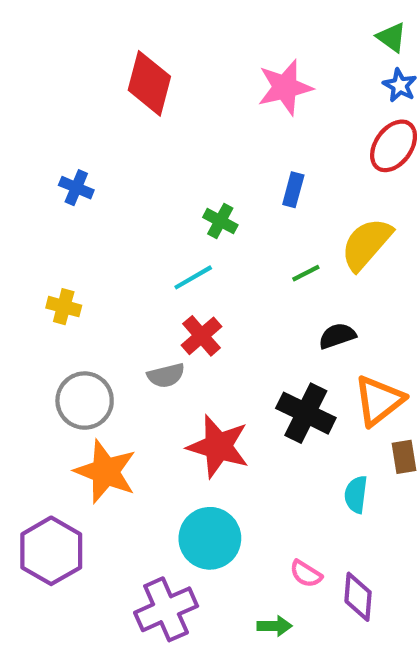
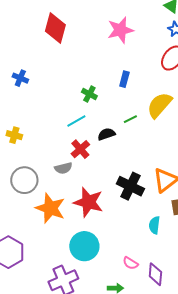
black semicircle: (337, 336) -> (106, 134), moved
orange star: (105, 472) -> (50, 208), moved

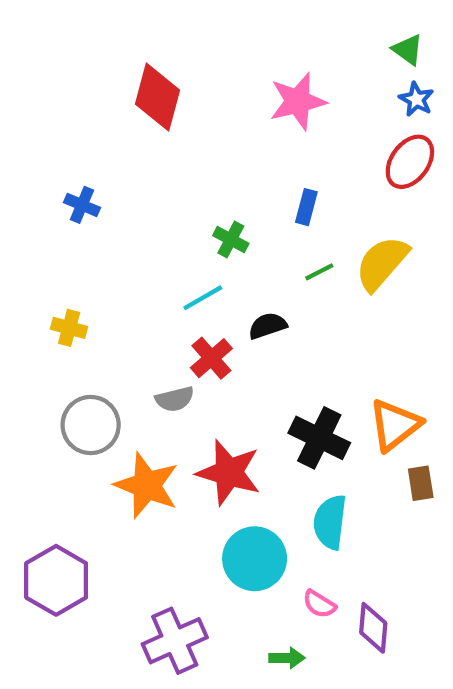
green line: (130, 119) -> (319, 272), moved
cyan semicircle: (154, 225) -> (330, 522), moved, size x1.4
cyan circle: (84, 246) -> (255, 559), moved

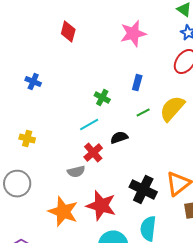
red diamond: (157, 97) -> (68, 32), size x0.7
gray circle: (91, 425) -> (17, 184), moved

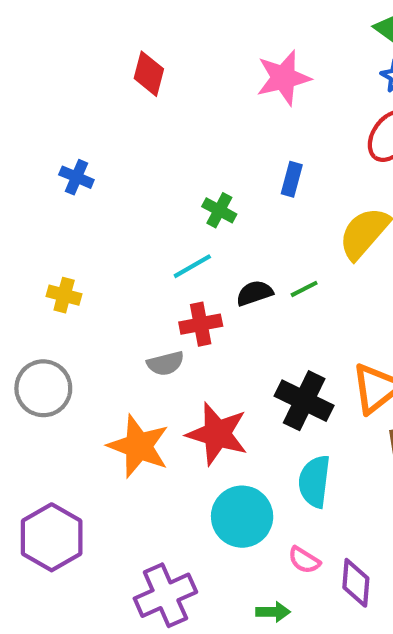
green line: (143, 113) -> (304, 289), moved
red cross: (93, 153) -> (201, 324), turned 30

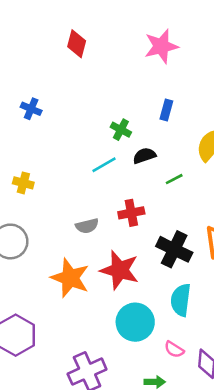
black semicircle: (254, 293) -> (144, 156), moved
red cross: (201, 324) -> (131, 213), moved

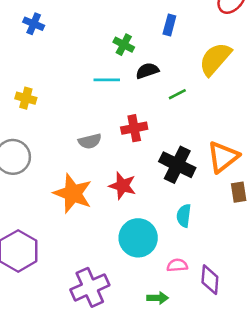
cyan line: (104, 165) -> (107, 80), turned 30
red star: (120, 270) -> (122, 186), size x0.7
cyan semicircle: (181, 300) -> (184, 216), size x0.7
pink semicircle: (174, 349) -> (177, 265), turned 144

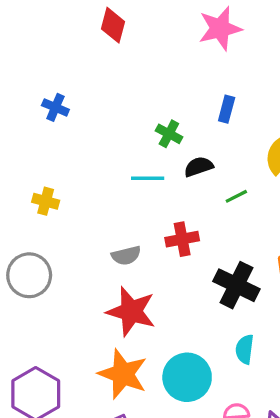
red star: (122, 186) -> (131, 311), moved, size x1.4
orange star: (73, 193) -> (123, 374), moved

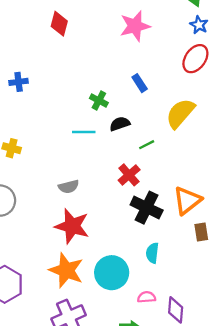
blue cross: (55, 107) -> (19, 82), turned -30
blue rectangle: (227, 109) -> (140, 83), turned -48
red cross: (182, 239) -> (129, 175), moved, turned -30

